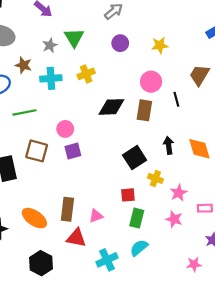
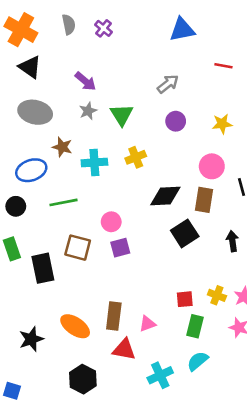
gray star: (50, 45) -> (88, 111), moved
black square: (135, 158) -> (185, 233), moved
yellow cross: (155, 178) -> (217, 295), moved

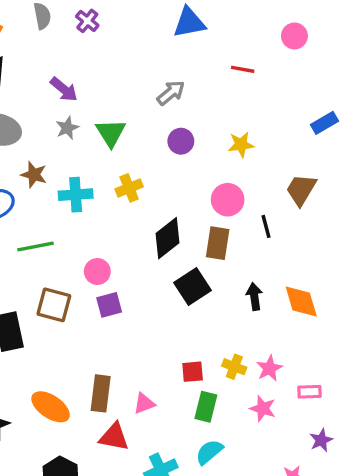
black diamond: (165, 196) -> (167, 238), turned -36

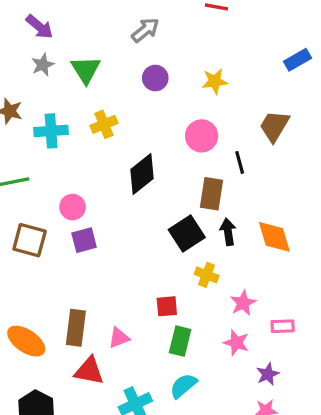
brown rectangle: (218, 243) -> (211, 194), moved
black square: (193, 287) -> (187, 234), moved
yellow cross: (234, 367) -> (207, 275), moved
purple star: (321, 440) -> (268, 374), moved

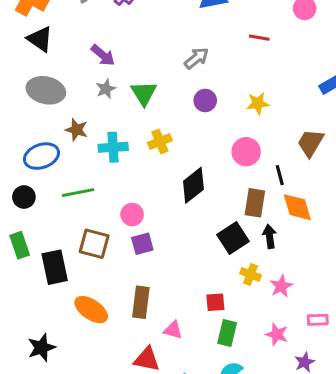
orange diamond: (274, 237) -> (297, 207), moved
pink star: (243, 303) -> (281, 286), moved
brown rectangle: (76, 328) -> (141, 302), moved
pink triangle: (119, 338) -> (173, 330), turned 36
orange ellipse: (26, 341) -> (91, 310), moved

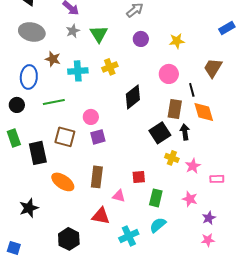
blue ellipse: (41, 156) -> (29, 77), turned -65
red square: (215, 302) -> (139, 177), moved
pink rectangle: (318, 320) -> (217, 179), moved

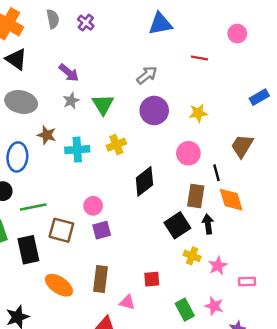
purple circle: (141, 39) -> (154, 111), size x1.5
green line: (54, 102) -> (33, 207), moved
green rectangle: (156, 198) -> (185, 310), moved, turned -42

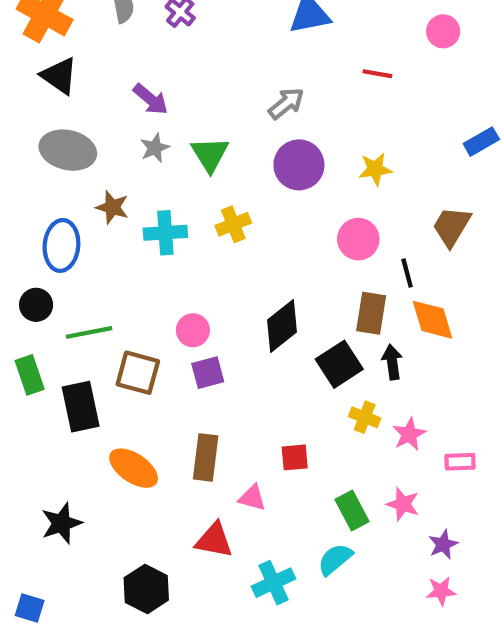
black diamond: (144, 181) -> (282, 326), moved

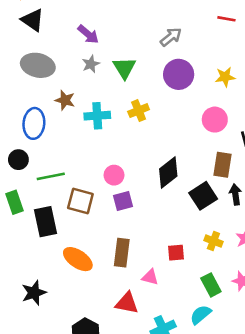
yellow cross: (365, 417) -> (213, 241), moved

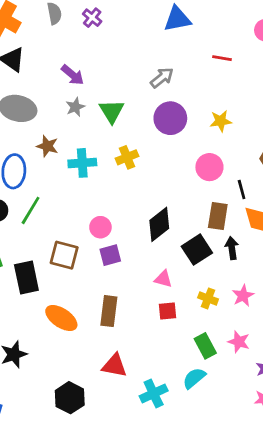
green line: (51, 176) -> (31, 210), moved, turned -48
pink triangle: (150, 277) -> (163, 279), moved

